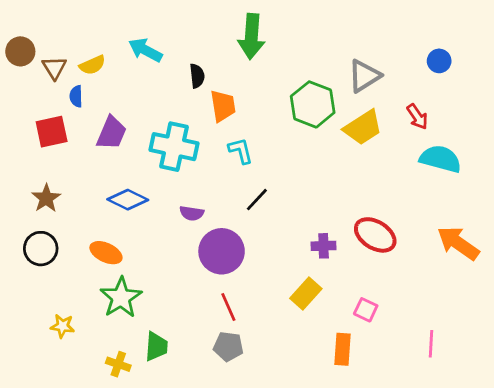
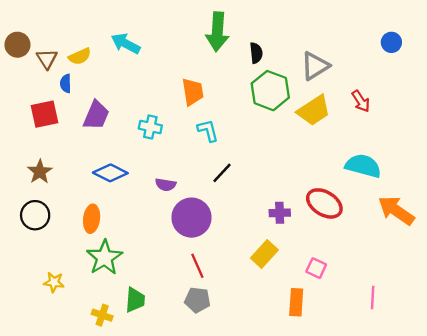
blue circle: (439, 61) -> (391, 42), moved
black semicircle: (197, 76) -> (256, 53), moved
cyan cross: (174, 147) -> (150, 127), size x0.6
cyan semicircle: (440, 159) -> (363, 166), moved
orange ellipse: (106, 253) -> (92, 219), turned 72

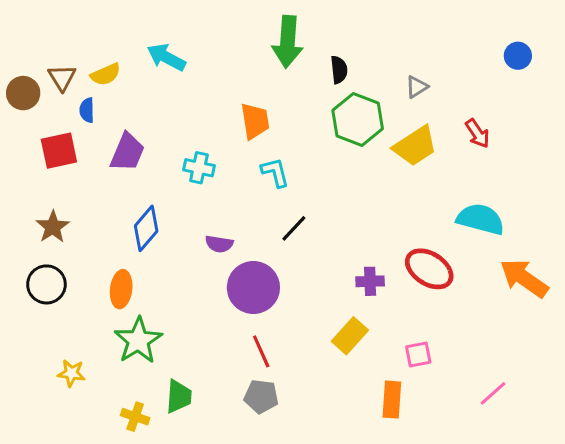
brown circle: (17, 45) -> (23, 93), moved
gray triangle: (315, 66) -> (417, 87), size x0.6
blue diamond: (110, 173) -> (146, 228), turned -76
pink square: (316, 268) -> (418, 354), turned -36
pink line: (373, 298) -> (493, 393), turned 45

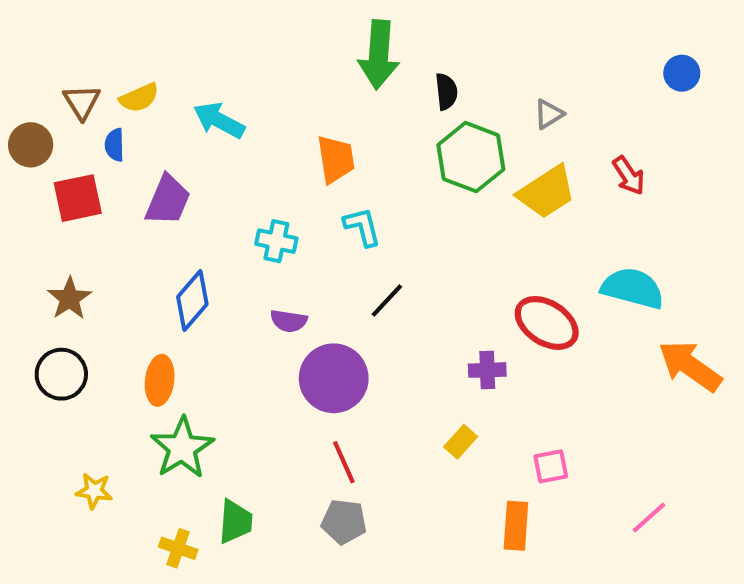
cyan arrow: (166, 57) -> (219, 120), moved
brown circle: (23, 93) -> (31, 145), moved
cyan cross: (199, 168) -> (276, 241), moved
red ellipse: (429, 269) -> (547, 323), moved
yellow rectangle: (350, 336) -> (461, 442), size x0.7

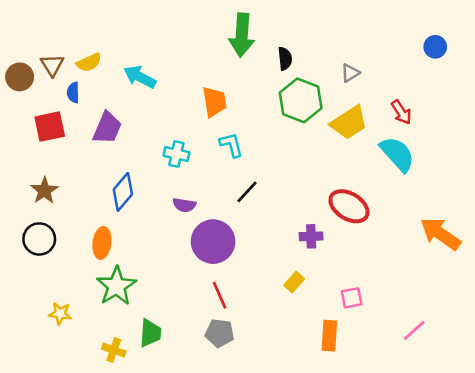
brown circle: (31, 145) -> (20, 77), moved
cyan semicircle: (633, 288) -> (397, 154), moved, turned 33

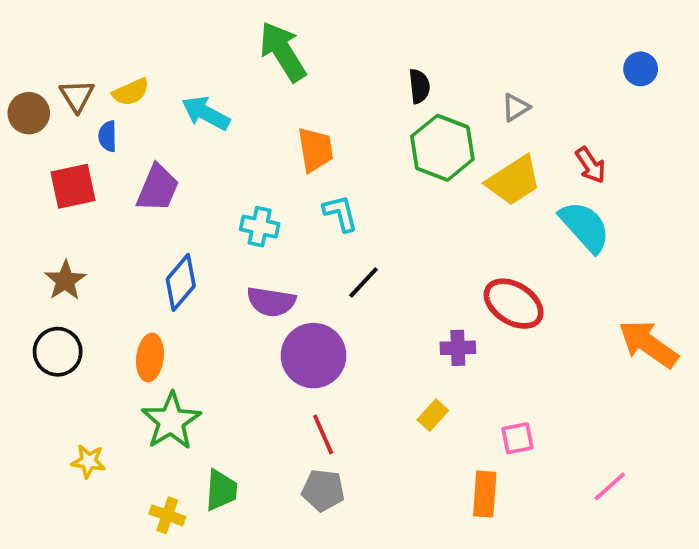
green arrow: (242, 35) -> (283, 52), moved, turned 144
purple semicircle: (184, 205) -> (271, 302), size x1.4

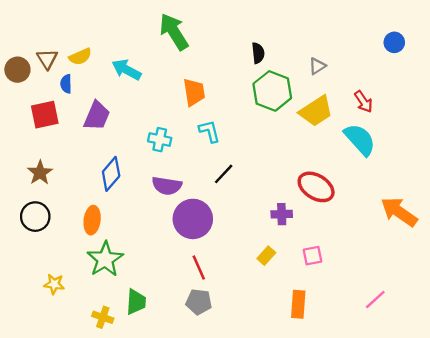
pink square: (517, 438) -> (313, 256), moved

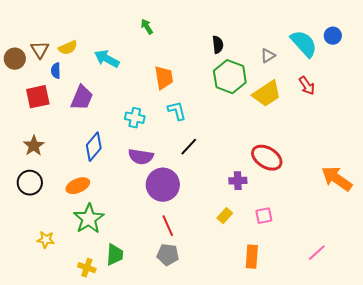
green arrow: (174, 32) -> (147, 27), size x0.5
cyan semicircle: (360, 140) -> (304, 44), moved
orange ellipse: (92, 220) -> (78, 186), turned 60

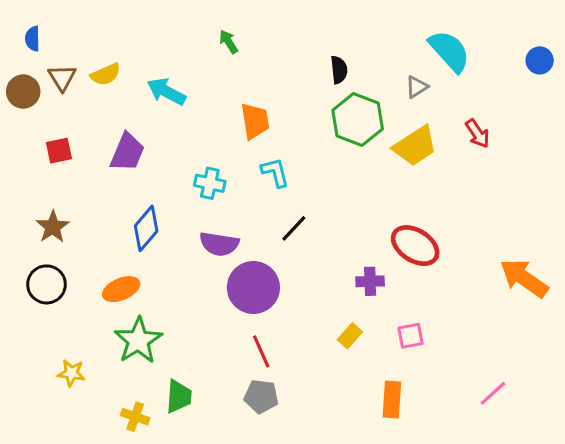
blue circle: (333, 36) -> (540, 60), moved
cyan semicircle: (304, 44) -> (449, 51), moved
blue semicircle: (56, 71) -> (33, 39), moved
red square: (38, 97) -> (59, 151), size x0.7

